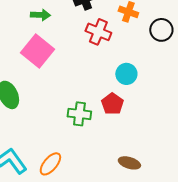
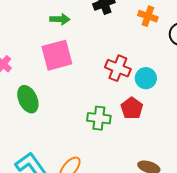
red cross: (98, 32) -> (118, 68), moved
pink square: (37, 51) -> (57, 55), turned 36

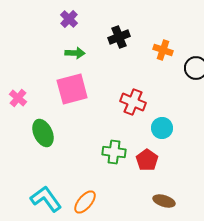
cyan circle: (146, 78) -> (162, 128), moved
red pentagon: (132, 108) -> (147, 160), moved

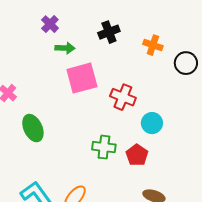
purple cross: (69, 19) -> (50, 24), moved
pink square: (72, 89) -> (82, 78), moved

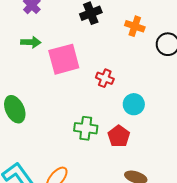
green arrow: (65, 48) -> (31, 42), moved
red cross: (123, 97) -> (105, 78), size x0.7

